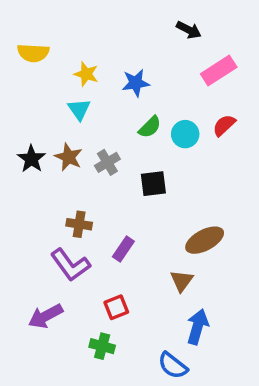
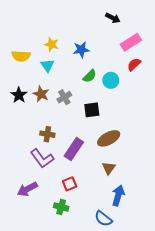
yellow semicircle: (33, 53) -> (21, 56), moved
red semicircle: (224, 125) -> (134, 64), moved
brown ellipse: (205, 240) -> (109, 138), moved
purple rectangle: (123, 249) -> (74, 149), size x1.5

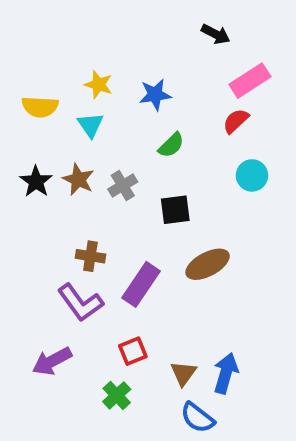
red semicircle: (134, 64) -> (236, 121), moved
cyan circle: (111, 80) -> (252, 175), moved
brown triangle: (109, 168) -> (183, 373), moved
green cross: (61, 207) -> (117, 395), turned 32

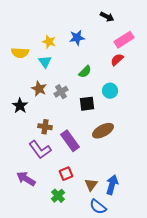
blue star: (155, 95) -> (77, 38), moved
cyan circle: (252, 175) -> (110, 91), moved
black star: (36, 181) -> (20, 106), moved
purple rectangle: (141, 284) -> (70, 141), turned -70
purple arrow: (52, 361) -> (26, 179), turned 60

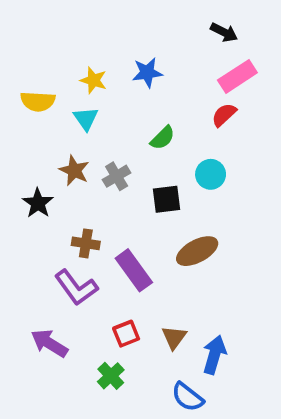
black arrow: (107, 17) -> (224, 32), moved
brown triangle: (91, 185) -> (174, 337), moved

